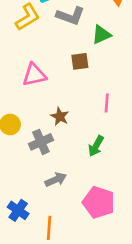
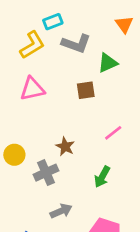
pink triangle: (34, 75) -> (32, 89), moved
pink line: (107, 103) -> (113, 133), turned 48

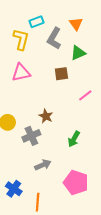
orange triangle: (124, 24) -> (76, 24), moved
gray L-shape: (76, 44) -> (54, 38), turned 100
yellow L-shape: (32, 45) -> (21, 39), turned -45
pink line: (113, 133) -> (85, 95), moved

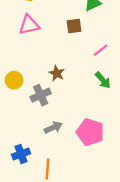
green arrow: (74, 139) -> (103, 80), moved, turned -70
pink pentagon: (76, 183) -> (90, 132), moved
blue cross: (14, 189) -> (21, 154), turned 35

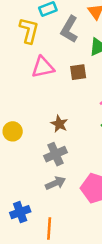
pink triangle: (29, 25) -> (43, 67), moved
gray cross: (41, 95) -> (55, 154), moved

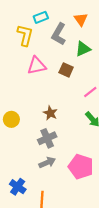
brown square: (78, 72) -> (66, 70), turned 32
blue cross: (20, 212) -> (18, 187), turned -35

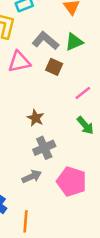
gray L-shape: (59, 34) -> (45, 41), moved, turned 100
gray cross: (47, 138) -> (44, 148), moved

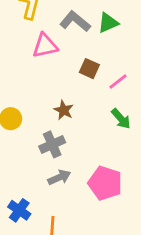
brown square: (54, 67) -> (89, 69), moved
gray cross: (44, 148) -> (52, 144), moved

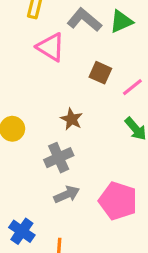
pink triangle: (45, 46) -> (51, 47), turned 44

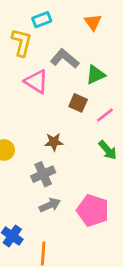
green triangle: (121, 21) -> (96, 75), moved
brown star: (72, 119) -> (54, 142), turned -30

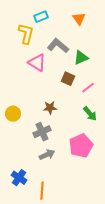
pink pentagon: (93, 210) -> (81, 146), moved, turned 30

